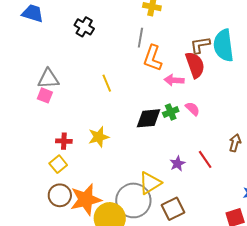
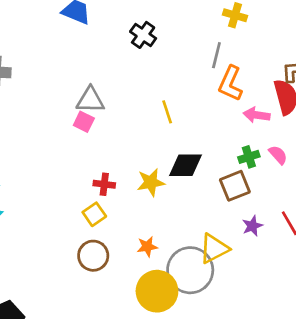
black diamond: (148, 118) -> (185, 165), moved
orange star: (86, 200) -> (147, 247), moved, size x0.5
brown square: (173, 209) -> (235, 186), moved

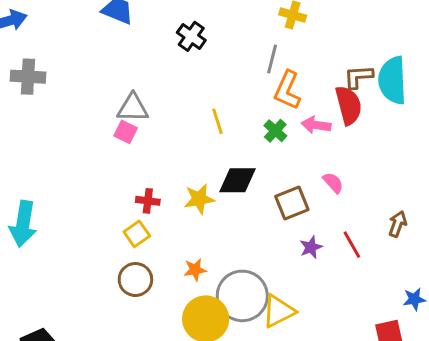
pink semicircle: (278, 155) -> (333, 183), moved
green cross: (249, 157) -> (275, 131), moved, turned -30
yellow triangle: (214, 249) -> (279, 311), moved

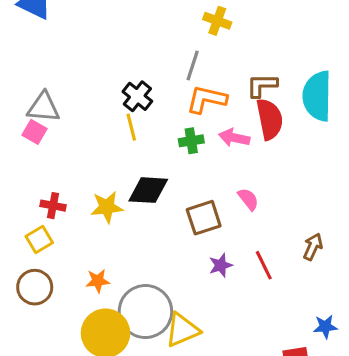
black cross: (191, 36) -> (137, 96), moved
brown L-shape: (358, 77) -> (262, 85), moved
orange L-shape: (287, 90) -> (207, 99), turned 75
green cross: (275, 131) -> (191, 141), turned 35

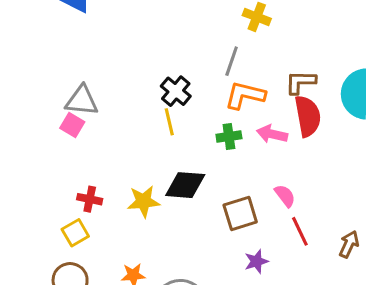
red line: (264, 265) -> (300, 231), moved

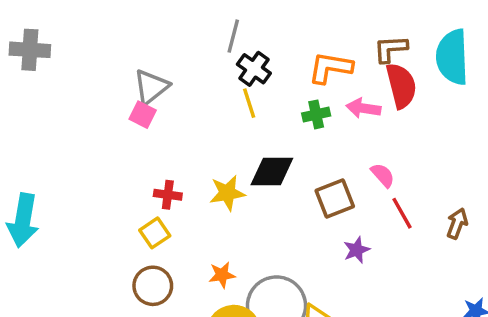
gray line: (232, 61) -> (233, 36), moved
gray triangle: (82, 101) -> (151, 87), turned -40

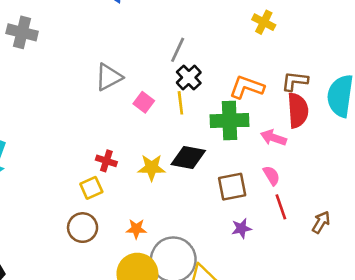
pink arrow: (363, 108) -> (273, 138), moved
green cross: (316, 114) -> (230, 121), size x1.8
pink square: (143, 115) -> (144, 102), moved

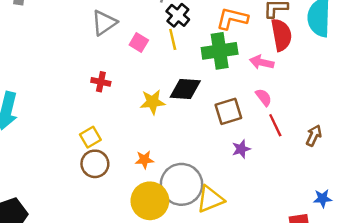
red cross: (106, 161) -> (101, 82), moved
yellow square: (91, 188) -> (90, 137), moved

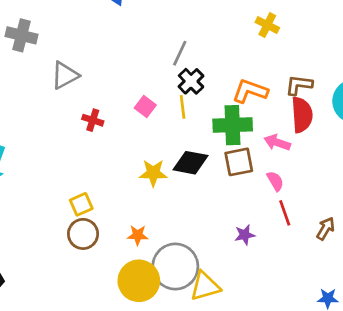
gray triangle: (104, 23) -> (65, 75), moved
red cross: (101, 82) -> (93, 120), moved
brown square: (228, 111) -> (239, 162), moved

